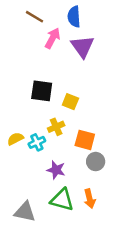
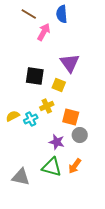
purple triangle: (82, 47) -> (70, 63), moved
purple star: (56, 170) -> (57, 142), moved
orange arrow: (90, 199) -> (75, 166), turned 49

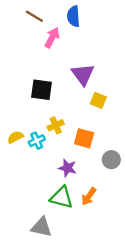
yellow square: (59, 85) -> (98, 100), moved
gray circle: (80, 135) -> (111, 160), moved
gray triangle: (21, 177) -> (41, 227), moved

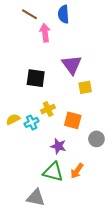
pink arrow: (52, 38) -> (45, 33), turned -36
yellow square: (98, 100) -> (85, 87), turned -32

